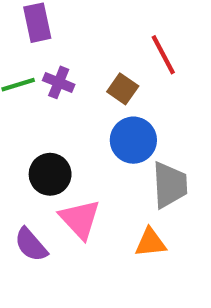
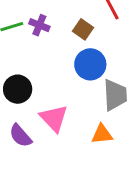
black circle: (50, 174) -> (18, 89), moved

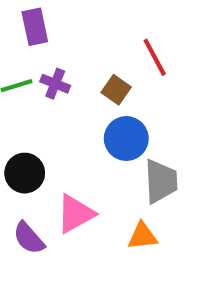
pink triangle: (54, 118) -> (75, 214), turned 44

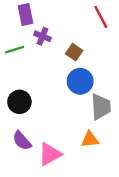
red line: (155, 57) -> (101, 17), moved
purple cross: (55, 84) -> (43, 36), moved
pink triangle: (75, 214) -> (50, 154), moved

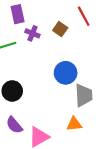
brown square: (74, 52) -> (60, 29), moved

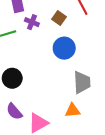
blue circle: (66, 73) -> (64, 48), moved

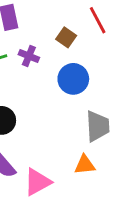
purple cross: (32, 22) -> (29, 56), moved

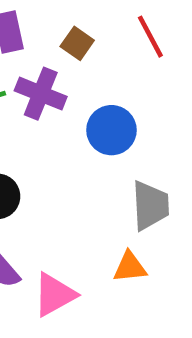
brown square: (66, 37) -> (77, 43), moved
purple cross: (29, 56) -> (41, 94), size x1.5

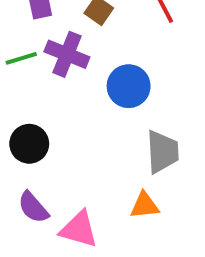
pink triangle: (54, 295) -> (79, 229), turned 45

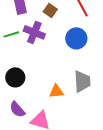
blue circle: (129, 86) -> (76, 38), moved
orange triangle: (145, 205) -> (56, 91), moved

